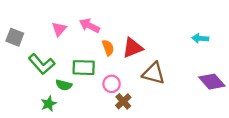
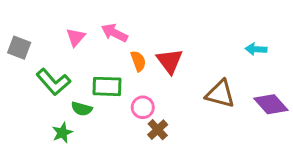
red triangle: (133, 48) -> (170, 61), turned -45
brown triangle: (154, 73) -> (220, 94), moved

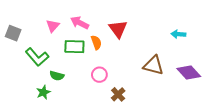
red triangle: (170, 61) -> (118, 29), moved
green rectangle: (107, 86) -> (74, 47), moved
brown cross: (158, 130) -> (118, 94), moved

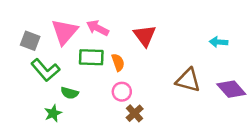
pink triangle: (53, 26) -> (65, 32), size x1.6
gray square: (13, 33) -> (30, 41), moved
orange semicircle: (96, 42) -> (118, 62), moved
brown cross: (118, 94) -> (135, 113), moved

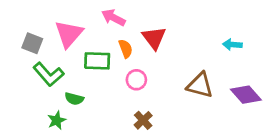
pink arrow: (98, 28) -> (113, 18), moved
orange semicircle: (118, 62) -> (126, 49), moved
pink circle: (122, 92) -> (136, 80), moved

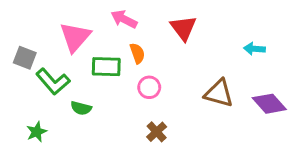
red triangle: (154, 38) -> (183, 28), moved
gray square: (32, 43) -> (25, 58), moved
green star: (57, 120) -> (37, 132), moved

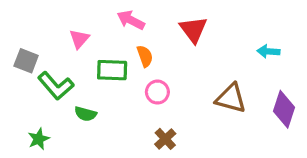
pink triangle: (75, 37) -> (79, 39), size x0.6
purple diamond: (269, 104) -> (284, 109), turned 60

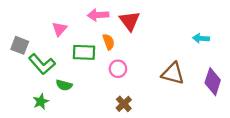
pink arrow: (131, 20) -> (98, 15), turned -30
red triangle: (193, 29) -> (130, 21), moved
green star: (39, 139) -> (41, 102), moved

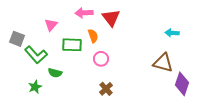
brown triangle: (173, 73) -> (163, 63), moved
purple diamond: (213, 82) -> (182, 84), moved

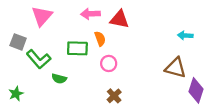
red triangle: (111, 18) -> (119, 19), turned -42
pink triangle: (51, 25) -> (42, 16), moved, size x1.5
green star: (35, 87) -> (16, 94), moved

